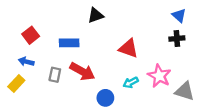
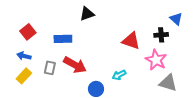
blue triangle: (179, 15) -> (176, 19), moved
red triangle: (128, 48) -> (131, 41), moved
pink star: (159, 76) -> (156, 60), moved
yellow rectangle: (16, 84) -> (24, 76), moved

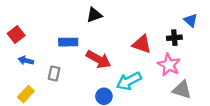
red square: (28, 32) -> (16, 34), moved
red arrow: (75, 65) -> (98, 59), moved
cyan arrow: (119, 75) -> (129, 81), size x1.6
yellow rectangle: (24, 76) -> (26, 94), moved

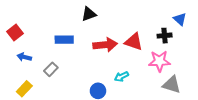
red arrow: (98, 59) -> (105, 45), moved, turned -35
pink star: (169, 65) -> (159, 61), turned -30
gray rectangle: (54, 73) -> (51, 69), turned 32
cyan arrow: (129, 81) -> (122, 77), size x0.6

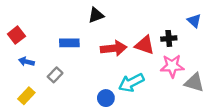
black cross: (165, 36) -> (169, 38), moved
cyan arrow: (122, 77) -> (131, 83), size x1.6
gray triangle: (172, 85) -> (194, 83), moved

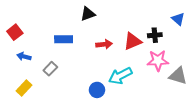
red triangle: (145, 45) -> (132, 41), turned -42
red arrow: (114, 48) -> (104, 44), size x0.7

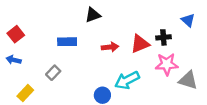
blue arrow: (24, 56) -> (14, 60), moved

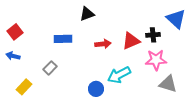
blue triangle: (188, 20) -> (176, 19), size x1.5
gray triangle: (188, 80) -> (168, 84), moved

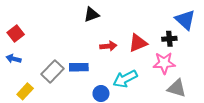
black cross: (153, 35) -> (169, 39), moved
blue rectangle: (63, 39) -> (79, 67), moved
gray rectangle: (50, 68) -> (52, 71), size x1.5

